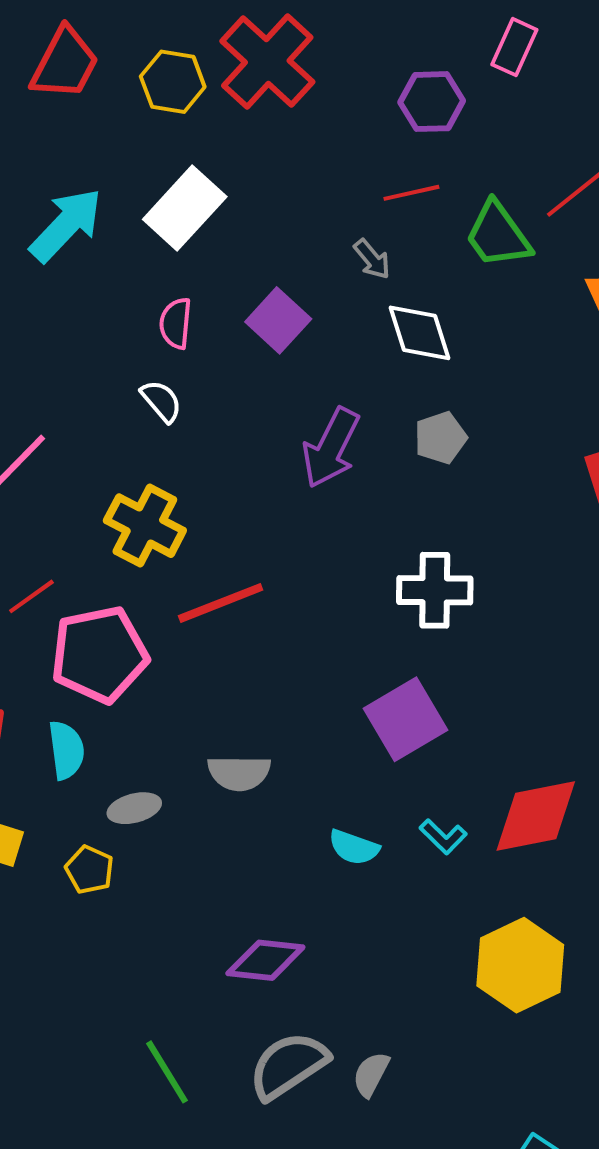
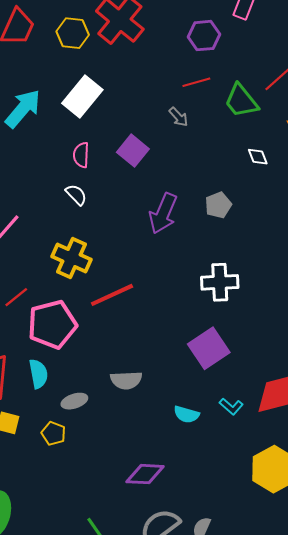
white diamond: (420, 333) -> (258, 157), moved, size x0.6

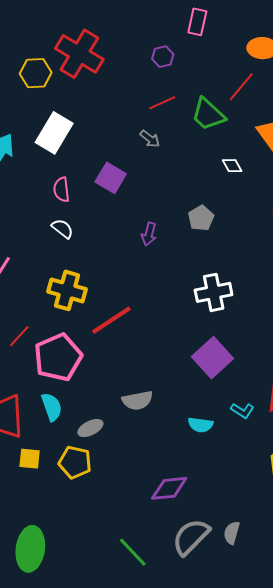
purple hexagon: (204, 36) -> (163, 57), size x0.7
purple arrow: (163, 213) -> (149, 234), size x0.6
yellow pentagon: (54, 433) -> (75, 462), size x1.4

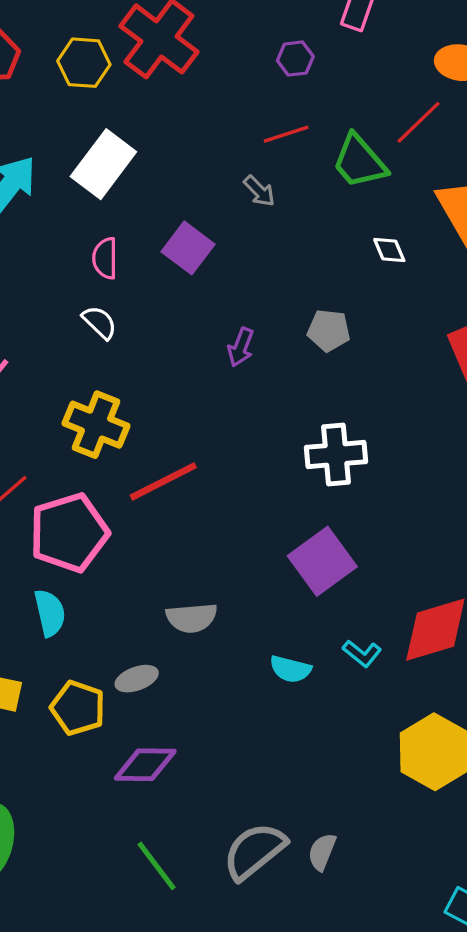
gray pentagon: (201, 218) -> (329, 330), turned 30
gray ellipse: (90, 428) -> (137, 679), moved
purple diamond: (169, 488) -> (145, 765), moved

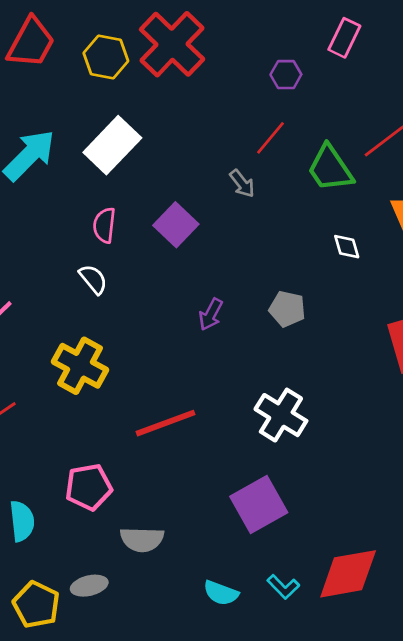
red line: (286, 134) -> (271, 138), turned -39
white cross: (336, 454) -> (281, 415), turned 30
red line: (163, 481) -> (165, 423), moved
pink pentagon: (69, 533) -> (89, 487), moved, size x0.7

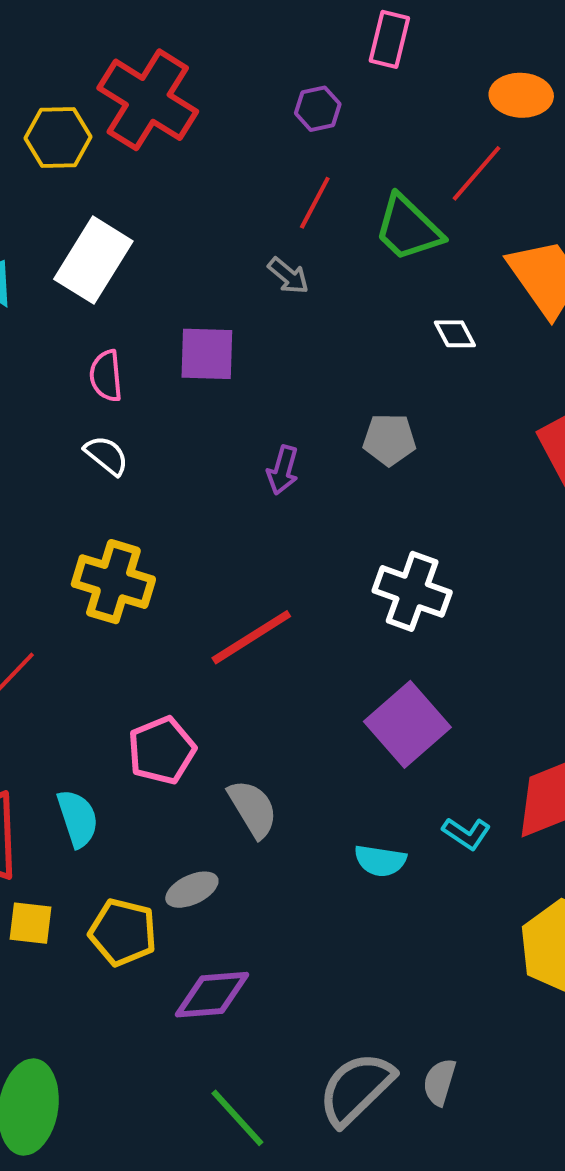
purple square: (176, 225) -> (207, 354), turned -30
gray semicircle: (142, 539) -> (253, 809), turned -111

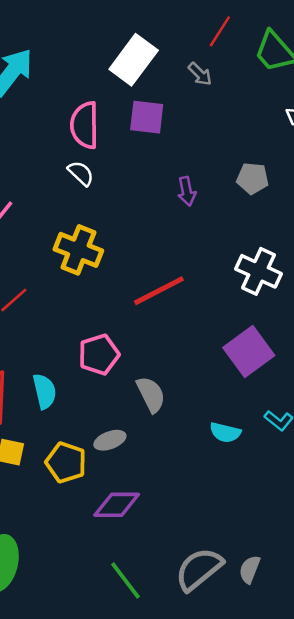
white rectangle: (93, 260) -> (134, 60), moved
pink semicircle: (106, 376) -> (85, 125), size x1.5
purple arrow: (283, 470) -> (187, 191), turned -32

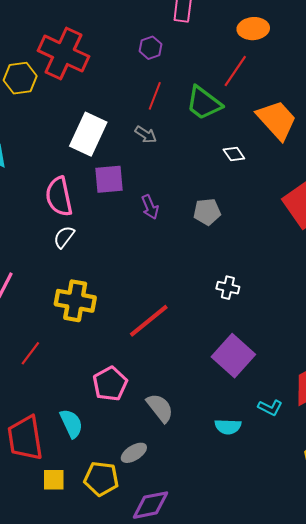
white semicircle: (81, 173) -> (64, 237), turned -85
purple arrow: (187, 191) -> (150, 207), moved
white cross: (258, 271) -> (228, 288), size x0.6

